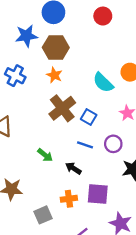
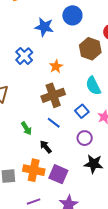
brown hexagon: (56, 48) -> (90, 49), moved
blue square: (89, 117) -> (82, 111), moved
blue line: (85, 145) -> (54, 123), moved
orange cross: (69, 199) -> (34, 170), size x1.5

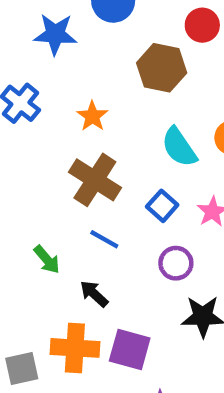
brown cross: (53, 95) -> (95, 180), turned -30

